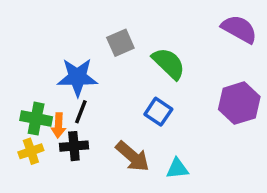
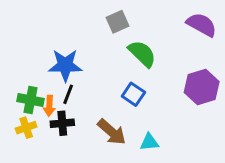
gray square: (120, 43) -> (117, 22), moved

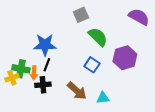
purple hexagon: (202, 87) -> (125, 58), moved
yellow cross: (26, 128) -> (12, 78), moved

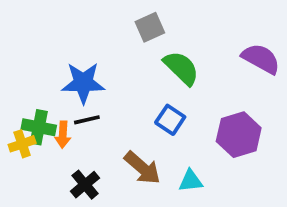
purple semicircle: (139, 17) -> (261, 59), moved
purple hexagon: (125, 58) -> (239, 135), moved
black line: (47, 65) -> (87, 120), turned 56
black cross: (43, 85) -> (85, 185), moved, turned -35

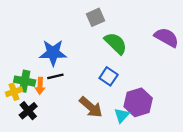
purple hexagon: (239, 135) -> (138, 102), moved
cyan triangle: (191, 181) -> (122, 115), turned -42
black cross: (85, 185) -> (28, 111), moved

